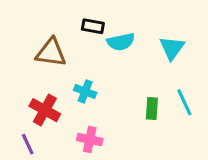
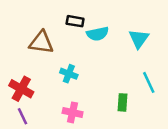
green rectangle: (152, 109) -> (123, 102), moved
red cross: (45, 110) -> (21, 89), moved

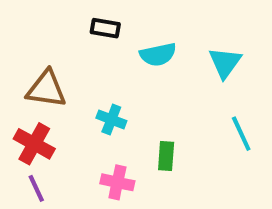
black rectangle: (75, 21) -> (105, 28), moved
brown triangle: (41, 42) -> (46, 89), moved
green rectangle: (123, 102) -> (166, 156), moved

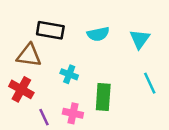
black rectangle: (105, 28) -> (50, 30), moved, size x1.5
green rectangle: (166, 156) -> (103, 97), size x1.5
purple line: (36, 188) -> (44, 117), moved

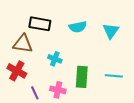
cyan line: (150, 83) -> (114, 76), moved, turned -60

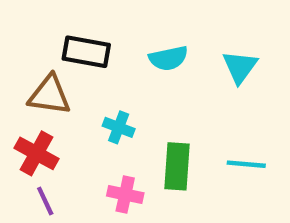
purple line: (35, 93) -> (45, 201), moved

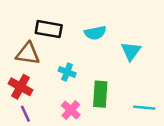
cyan triangle: (240, 67) -> (131, 51), moved
cyan line: (246, 164) -> (144, 108), moved
pink cross: (125, 194) -> (71, 110), turned 30

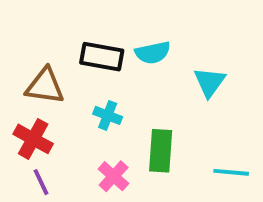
black rectangle: (49, 29) -> (102, 57), moved

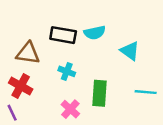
cyan triangle: (210, 82) -> (130, 51), turned -30
cyan line: (231, 172) -> (146, 92), moved
purple line: (41, 182) -> (12, 113), moved

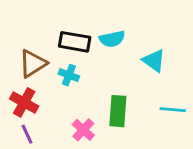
brown triangle: (28, 53) -> (33, 63), turned -40
cyan cross: (67, 71) -> (69, 75), moved
purple line: (12, 113) -> (27, 134), moved

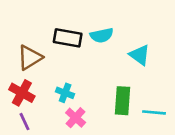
cyan cross: (69, 75) -> (65, 93), moved
cyan line: (173, 110) -> (154, 112), moved
green rectangle: (118, 111) -> (123, 101), moved

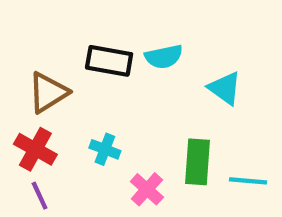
pink cross: (76, 118) -> (147, 189), moved

